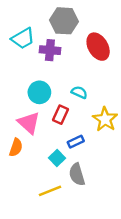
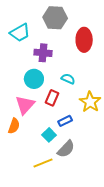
red ellipse: (98, 47) -> (84, 40), turned 30
purple cross: (50, 50) -> (43, 53), moved
pink triangle: (29, 123) -> (25, 105), turned 30
gray semicircle: (77, 174) -> (66, 149), turned -120

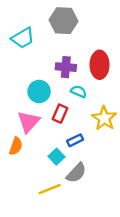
red ellipse: (84, 40) -> (100, 65), moved
purple cross: (43, 53) -> (66, 67), moved

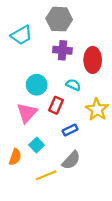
purple cross: (66, 67) -> (62, 50), moved
orange semicircle: (16, 146) -> (15, 157), moved
cyan square: (57, 157) -> (37, 145), moved

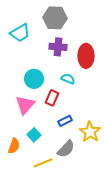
yellow star: (97, 110) -> (90, 132), moved

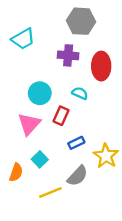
gray hexagon: (55, 18) -> (81, 21), moved

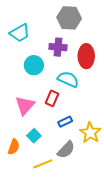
cyan circle: (40, 93) -> (34, 65), moved
cyan semicircle: (80, 93) -> (68, 79), size x1.5

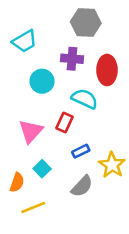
yellow line: (43, 164) -> (33, 207), moved

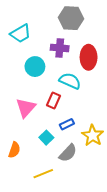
cyan square: (42, 169) -> (46, 138), moved
yellow line: (33, 207) -> (43, 174), moved

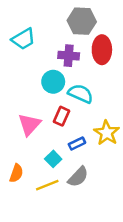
red ellipse: (89, 57) -> (102, 50), moved
cyan circle: (35, 67) -> (53, 82), moved
yellow star: (93, 136) -> (107, 133), moved
yellow line: (43, 174) -> (47, 185), moved

